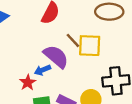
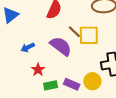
blue arrow: (42, 70) -> (28, 47), moved

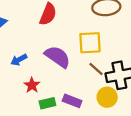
brown line: (74, 32) -> (96, 69), moved
yellow circle: (92, 81) -> (107, 97), moved

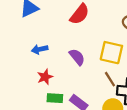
purple semicircle: (58, 57) -> (77, 57), size x0.7

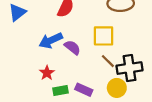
blue arrow: (40, 49) -> (51, 40), moved, size x1.5

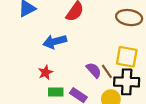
yellow square: (103, 36) -> (127, 57), moved
purple semicircle: (72, 47) -> (94, 70), moved

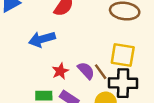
red star: (45, 72) -> (60, 71), moved

